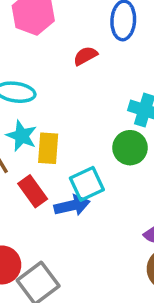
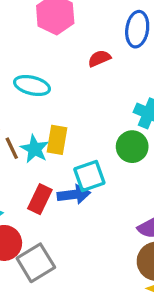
cyan star: (22, 136) -> (35, 149), moved
red rectangle: (33, 191) -> (40, 199), moved, turned 56

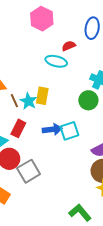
cyan ellipse: (32, 86) -> (56, 61), moved
cyan square: (89, 176) -> (69, 131), moved
red rectangle: (40, 199) -> (18, 128), moved

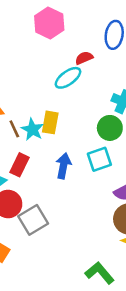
cyan ellipse: (56, 61) -> (68, 78), turned -50
blue arrow: (52, 129) -> (63, 166), turned -72
cyan square: (69, 131) -> (99, 159), moved

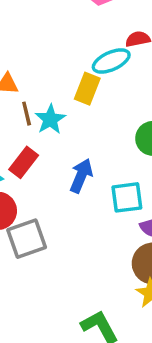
yellow rectangle: (50, 122) -> (87, 89), moved
cyan square: (99, 159) -> (127, 197), moved

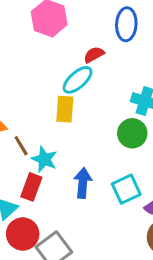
cyan star: (50, 119) -> (44, 159), moved

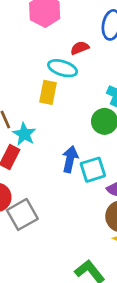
cyan ellipse: (78, 80) -> (63, 68), turned 52
blue arrow: (83, 183) -> (70, 159), moved

